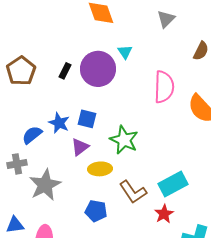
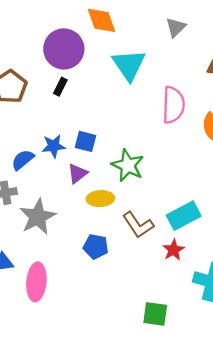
cyan triangle: (125, 52) -> (129, 65), size x2.0
purple circle: (98, 69) -> (64, 49), moved
blue star: (59, 123) -> (54, 146), turned -30

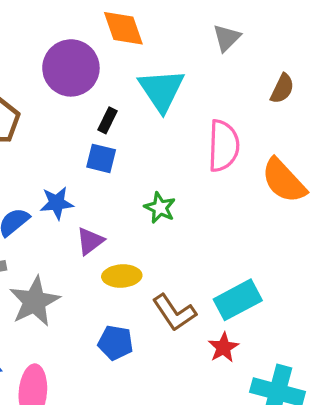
black rectangle: (60, 87) -> (108, 120), moved
blue square: (86, 141) -> (101, 158), moved
green star: (128, 165) -> (160, 208), moved, size x0.7

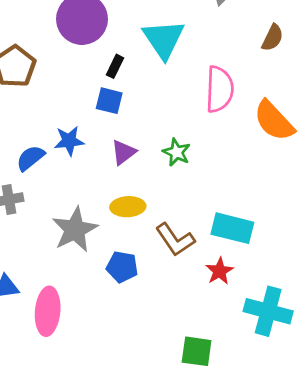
green star: (160, 208) -> (177, 152), moved
purple triangle: (90, 241) -> (124, 152), moved
cyan rectangle: (238, 300) -> (232, 228), turned 42
gray star: (34, 301) -> (75, 230), moved

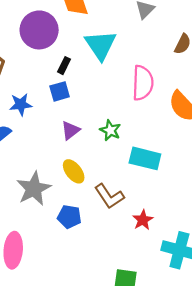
blue square: (109, 101) -> (60, 91), turned -30
blue star: (69, 141) -> (21, 104), moved
yellow ellipse: (128, 207) -> (74, 171), turned 55
cyan rectangle: (232, 228) -> (145, 158), moved

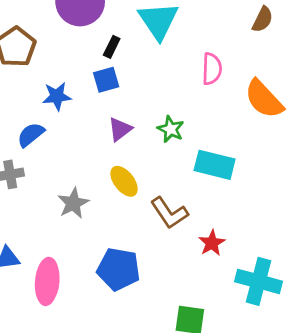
pink semicircle: (143, 83) -> (212, 69), size x0.7
gray star: (34, 189) -> (73, 203), size x0.7
blue pentagon: (69, 217) -> (119, 269), moved, size x1.4

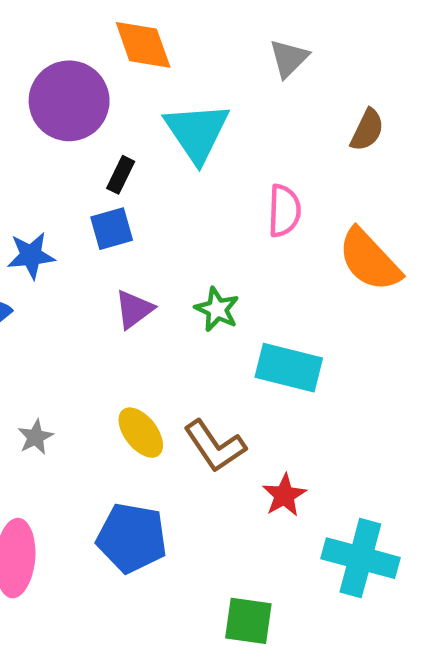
yellow ellipse: (124, 181) -> (141, 433), moved
gray star: (73, 203) -> (35, 437), moved, size x0.7

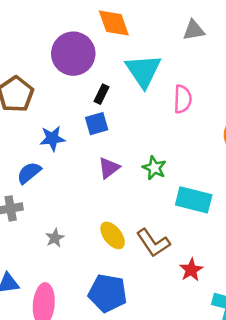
gray triangle: (289, 58) -> (194, 30), turned 35
pink semicircle: (284, 211) -> (183, 99), moved

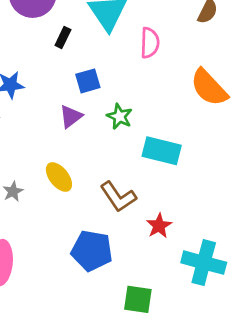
blue square: (97, 124) -> (88, 81), moved
yellow ellipse: (113, 235) -> (59, 177), moved
blue pentagon: (108, 293) -> (92, 251), moved

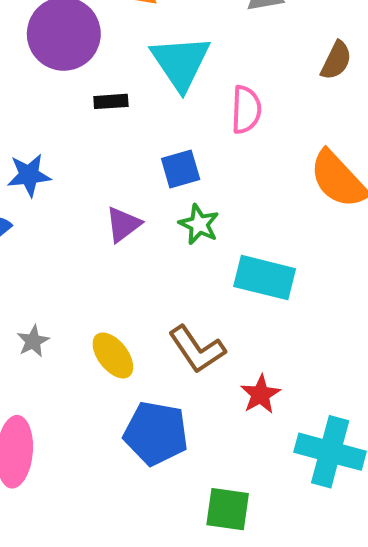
black rectangle: (63, 38) -> (111, 101), turned 60
blue square: (88, 81) -> (181, 169), moved
yellow ellipse: (59, 177) -> (113, 355), moved

